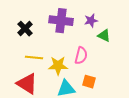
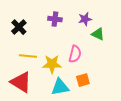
purple cross: (61, 21) -> (55, 19), size x0.6
orange square: (89, 82) -> (83, 80), turned -32

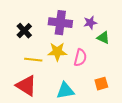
purple cross: (55, 19) -> (60, 23), size x1.6
yellow star: (52, 64) -> (57, 52), moved
orange square: (83, 80) -> (101, 84), moved

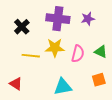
green triangle: (103, 38) -> (101, 52), moved
red triangle: (26, 86) -> (16, 84), moved, size x0.6

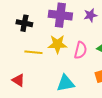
black cross: (22, 27) -> (24, 23), turned -35

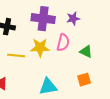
pink semicircle: (80, 50) -> (63, 43), moved

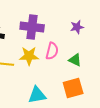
purple star: (73, 19) -> (77, 27), moved
orange square: (84, 80) -> (73, 88), size x1.5

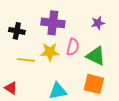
green triangle: (75, 60) -> (96, 56), size x1.5
orange square: (73, 88) -> (94, 84), turned 30

